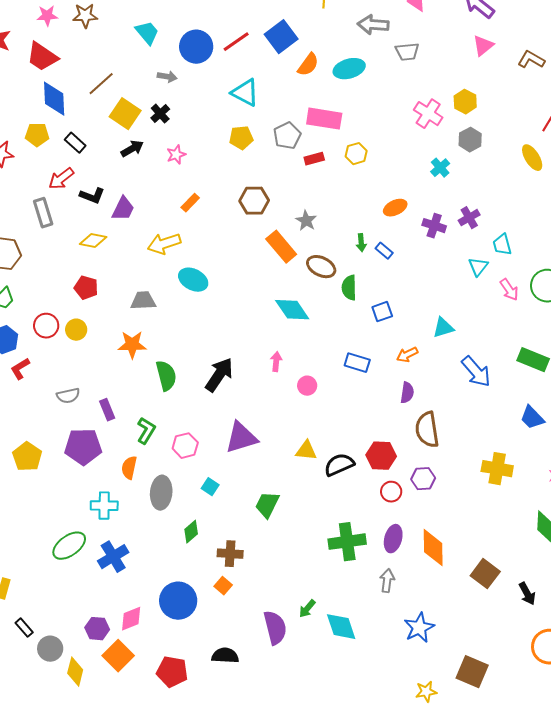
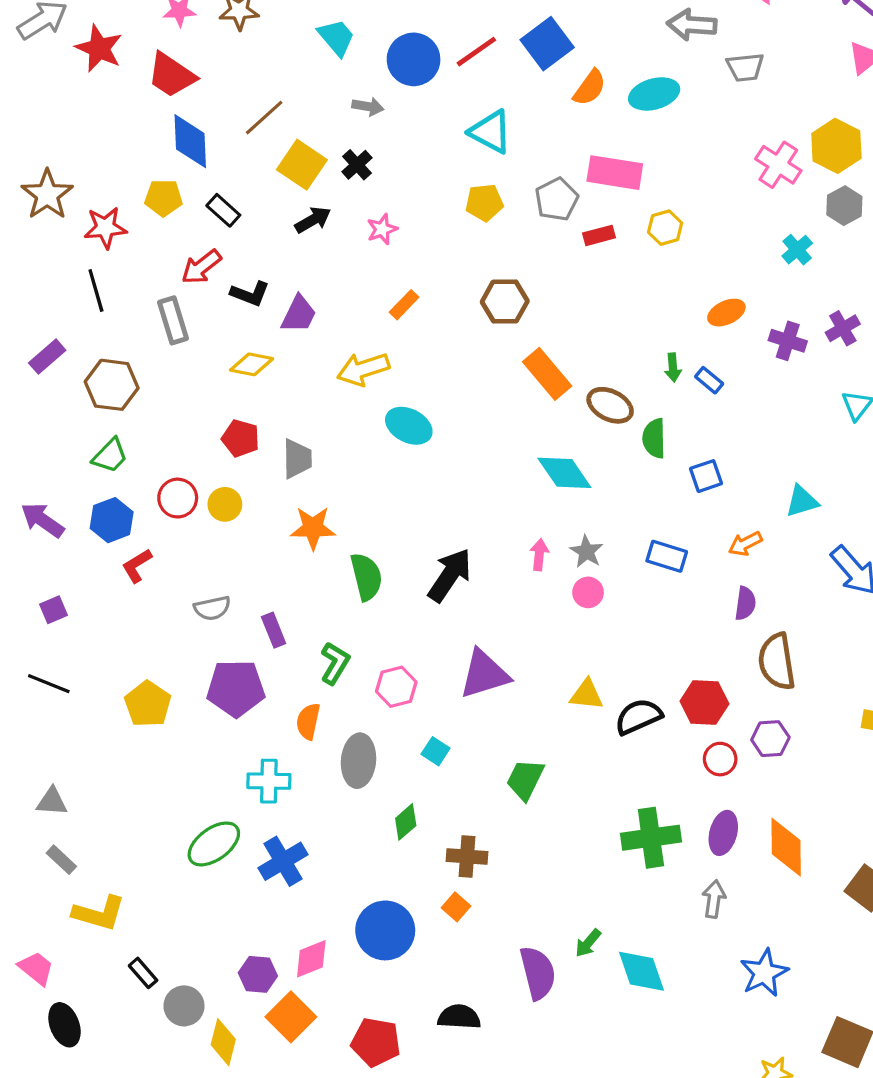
yellow hexagon: (465, 102) -> (836, 146), size x1.4
gray star: (306, 221) -> (586, 552), moved
gray trapezoid: (143, 301) -> (297, 459), moved, turned 92

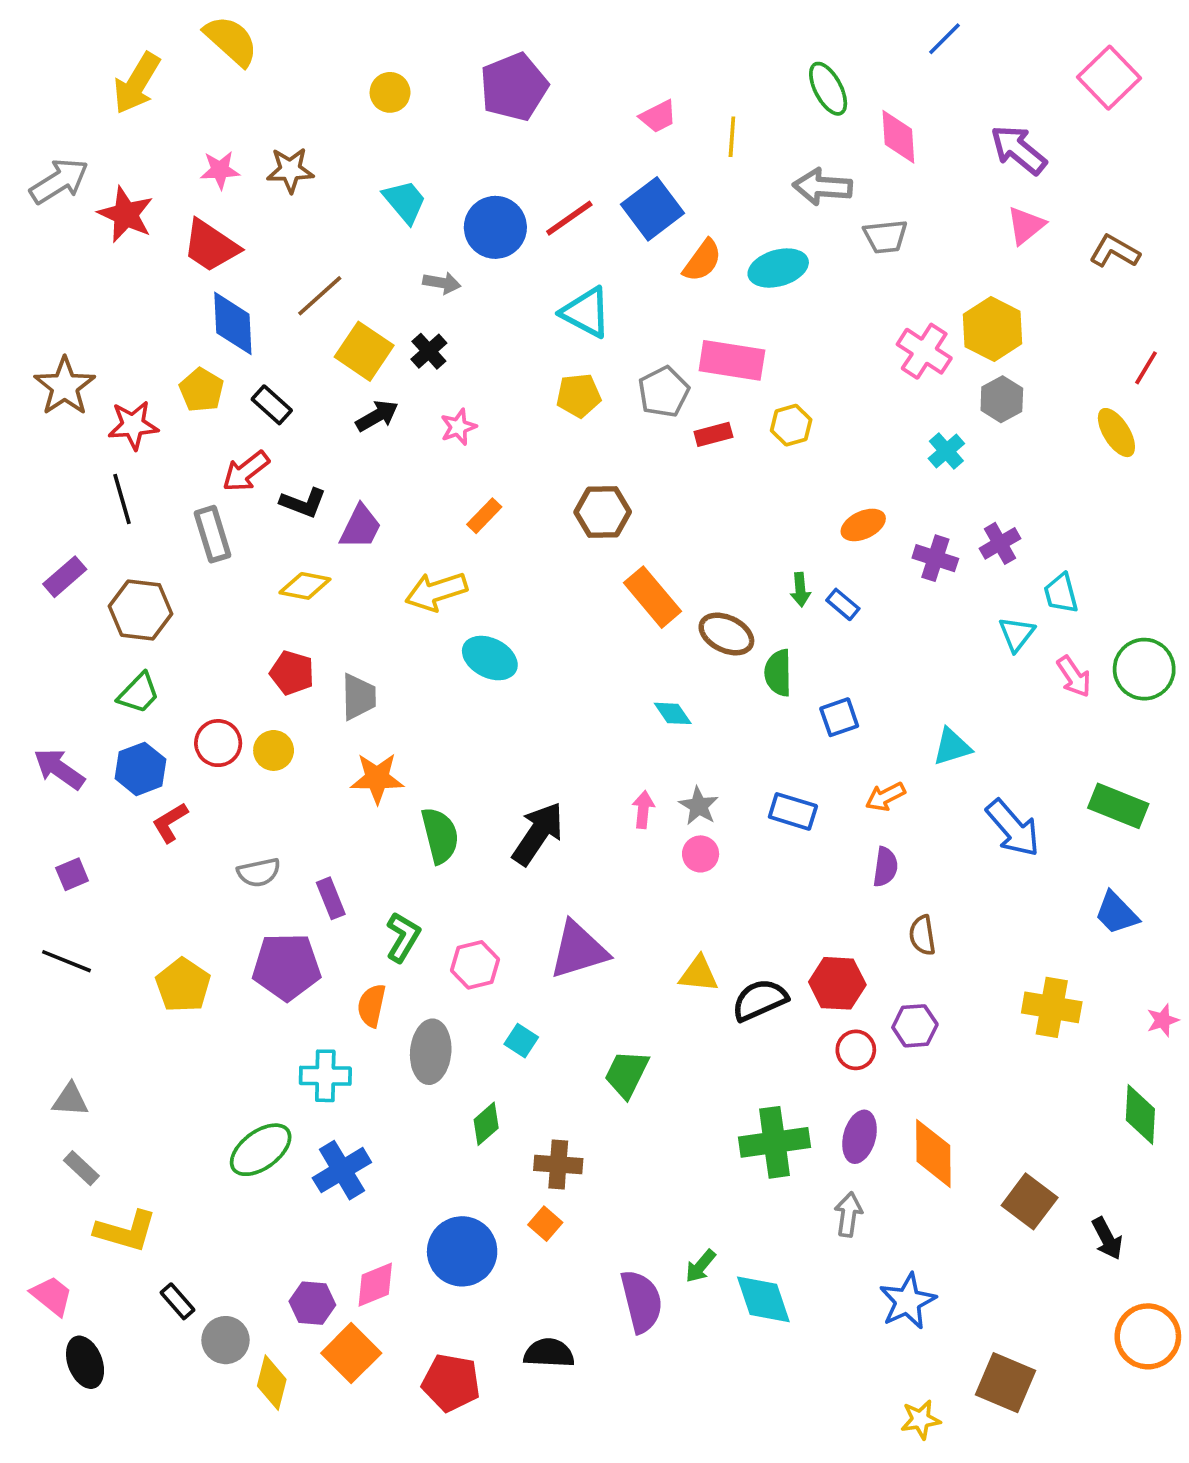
yellow pentagon: (164, 198) -> (201, 390), turned 30
cyan diamond: (564, 473) -> (673, 713), size x0.6
brown semicircle: (777, 662) -> (922, 935), size x0.6

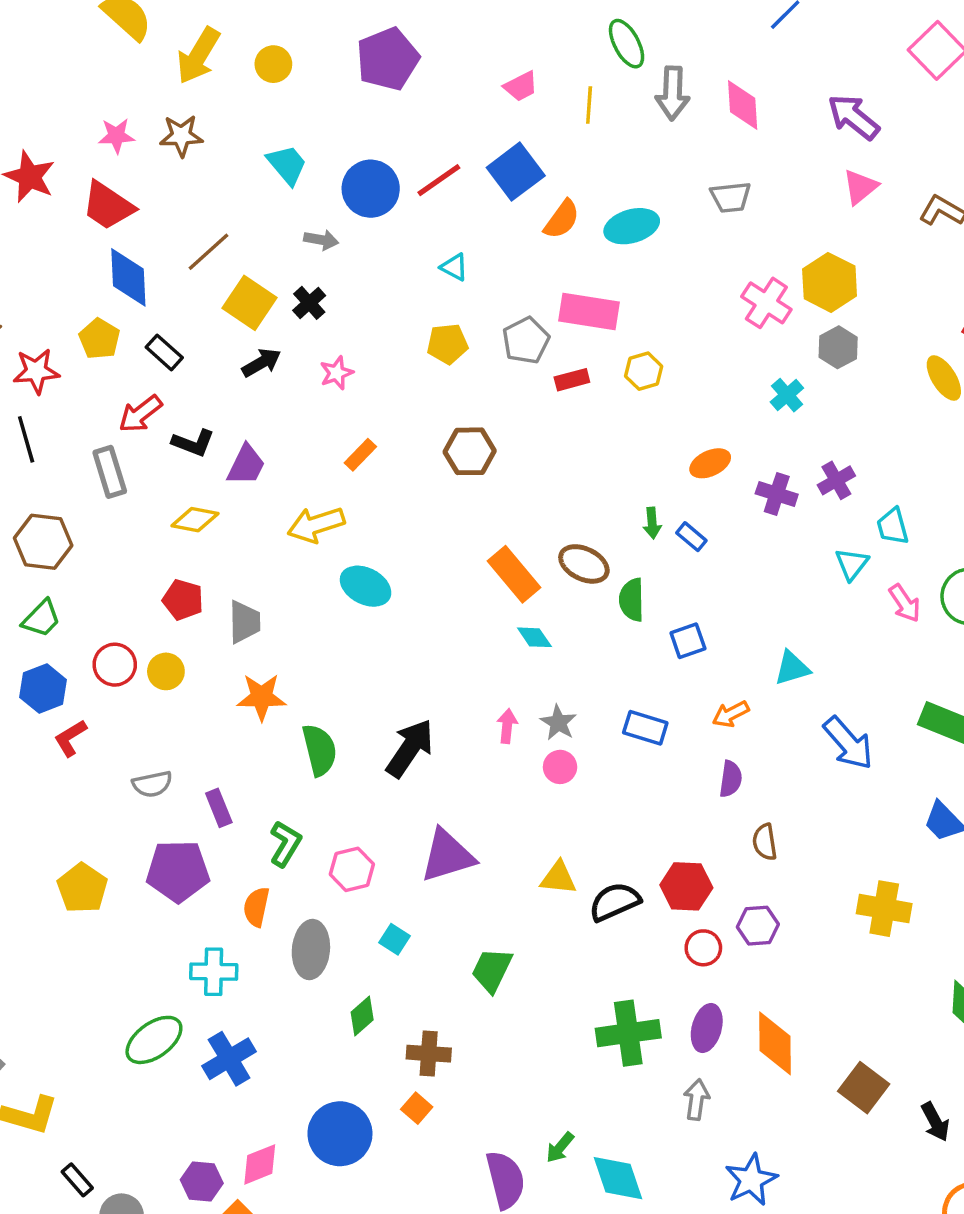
yellow arrow: (137, 83) -> (198, 56), moved
green ellipse: (828, 89) -> (627, 44), moved
gray arrow: (823, 187) -> (673, 93), moved, turned -92
cyan triangle: (586, 312) -> (454, 267), size x0.6
orange rectangle: (652, 597) -> (514, 574), moved

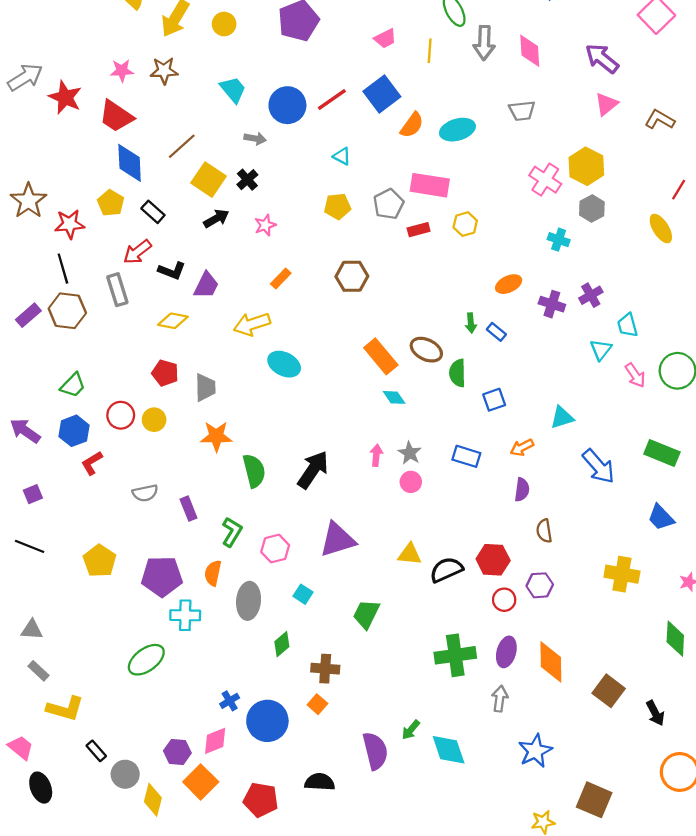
cyan cross: (787, 395) -> (559, 240), turned -30
brown hexagon: (43, 542) -> (67, 311), moved
purple pentagon: (178, 871) -> (162, 576), moved
blue cross: (229, 1059) -> (230, 701), moved, size x0.6

